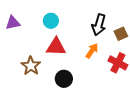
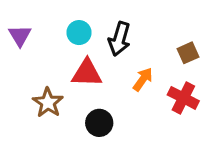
purple triangle: (13, 23) -> (20, 36), turned -49
black arrow: (99, 25) -> (119, 39), moved

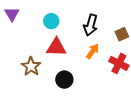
purple triangle: (20, 36) -> (12, 14), moved
black arrow: (119, 39) -> (91, 25), moved

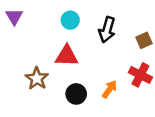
cyan circle: (51, 21) -> (70, 20), moved
orange arrow: (93, 51) -> (109, 89), moved

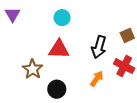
black arrow: (107, 30) -> (99, 47), moved
black circle: (76, 94) -> (57, 89), moved

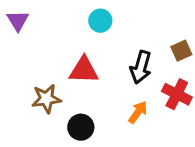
cyan circle: (62, 18) -> (100, 21), moved
brown star: (33, 69) -> (46, 99), turned 30

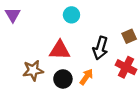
orange arrow: (138, 112) -> (86, 77), moved
black circle: (81, 127) -> (63, 79), moved

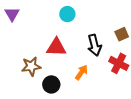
black arrow: (100, 48) -> (95, 45), turned -30
black circle: (63, 79) -> (51, 84), moved

